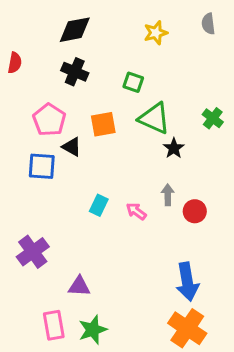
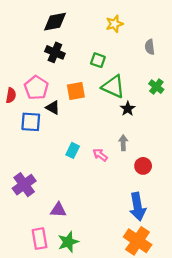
gray semicircle: (208, 24) -> (150, 47), moved
red semicircle: (15, 63) -> (11, 95), moved
red circle: (195, 211) -> (143, 166), moved

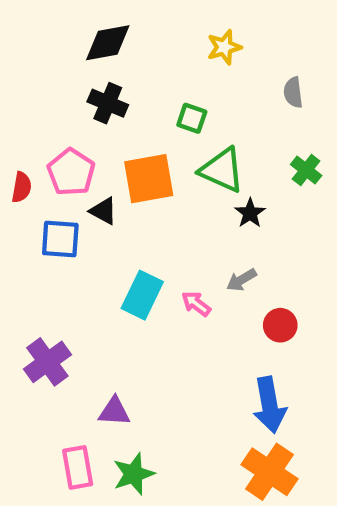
orange square: (76, 91) -> (149, 179), size x1.4
gray arrow: (123, 143) -> (241, 280), turned -120
cyan rectangle: (73, 150) -> (142, 295), size x1.5

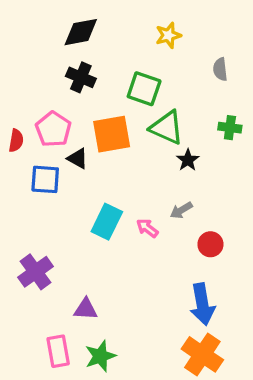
green square: (192, 118) -> (144, 89), size x1.5
green cross: (306, 170) -> (230, 128), turned -30

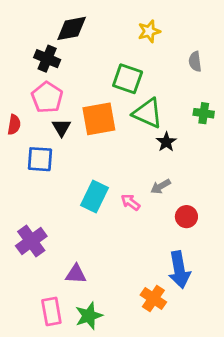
black cross: (81, 77) -> (47, 59), moved
pink pentagon: (53, 129) -> (47, 97), moved
black triangle: (78, 158) -> (61, 128), moved, turned 30
orange cross: (202, 354) -> (153, 299), moved, size x0.7

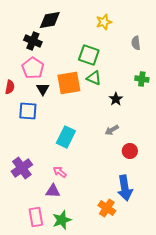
green triangle: (148, 113) -> (94, 78), moved, size x0.7
pink arrow: (130, 202) -> (60, 172), moved

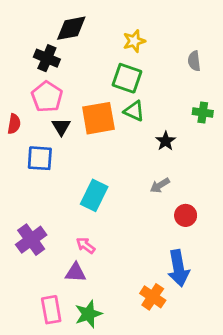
yellow star: (104, 22) -> (134, 41), moved

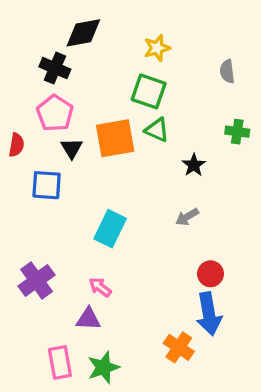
red circle: (186, 215) -> (211, 274), moved

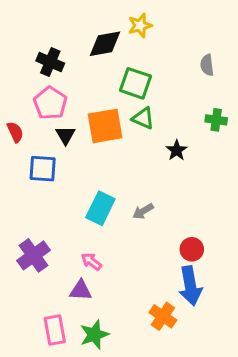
black diamond: (83, 33) -> (105, 44), moved
yellow star: (157, 48) -> (140, 25), moved
red semicircle: (16, 145) -> (15, 132), turned -35
gray arrow: (187, 217) -> (143, 211), moved

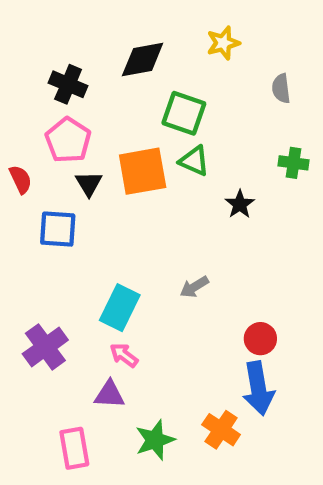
yellow star: (140, 25) -> (223, 43), moved
cyan rectangle: (100, 208) -> (120, 308), moved
green star: (94, 335) -> (155, 440), moved

